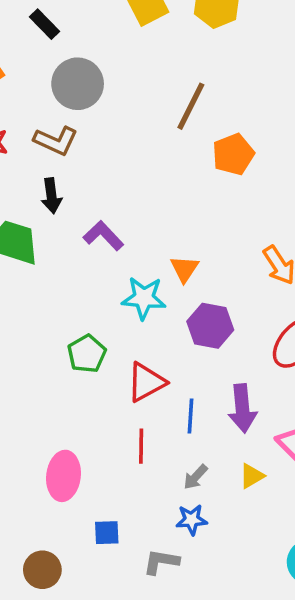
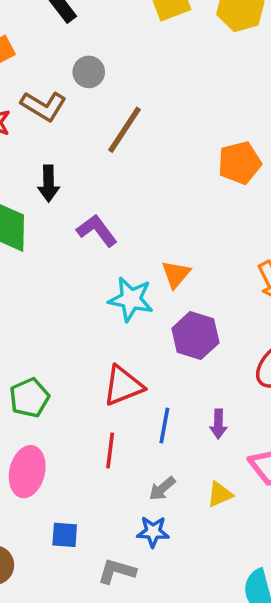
gray circle: (78, 84) -> (89, 72), size x0.6
brown line: (191, 106) -> (124, 130), moved
brown L-shape: (56, 141) -> (44, 106), moved
green pentagon: (87, 354) -> (29, 398), moved
purple arrow: (242, 408) -> (218, 424), size x0.6

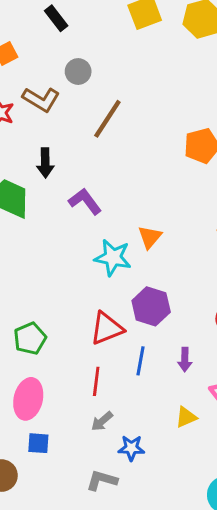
purple hexagon: (195, 336) -> (151, 306), moved
gray arrow: (162, 489) -> (102, 421), moved
blue square: (65, 535) -> (38, 443), moved

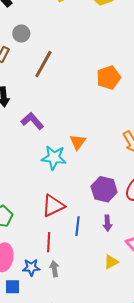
purple hexagon: (151, 306) -> (104, 189), moved
gray arrow: (102, 421) -> (54, 269), turned 126
blue star: (131, 448) -> (31, 267), moved

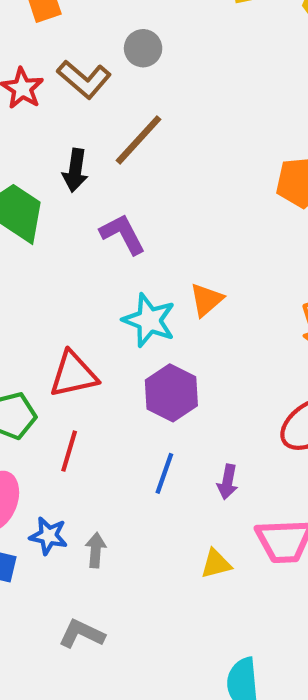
brown line: (43, 64) -> (138, 140), moved
purple hexagon: (104, 189) -> (171, 393), moved
red triangle: (53, 206) -> (73, 374), moved
red line: (49, 242) -> (69, 451), moved

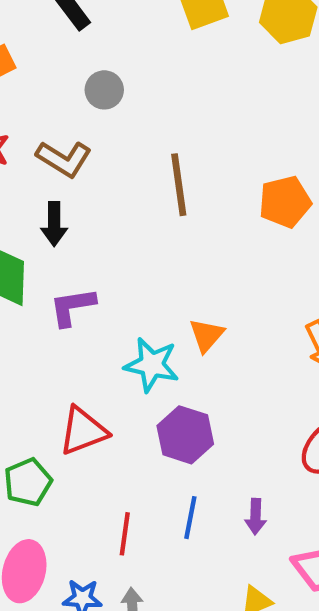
brown L-shape: (84, 79) -> (64, 159), moved
brown line: (138, 140) -> (179, 185), moved, turned -42
purple L-shape: (123, 234) -> (72, 307), moved, turned -63
red line: (69, 451) -> (125, 534), moved

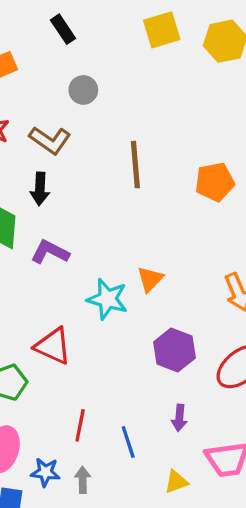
purple L-shape: (72, 307) -> (50, 252), turned 33
red triangle: (83, 431) -> (53, 346), turned 42
purple hexagon: (185, 435) -> (174, 350), moved
blue line: (190, 518) -> (128, 442), moved, turned -32

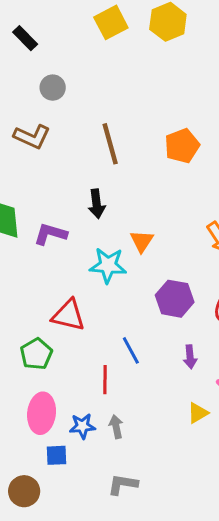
black arrow: (40, 189) -> (97, 204), moved
blue line: (128, 442) -> (131, 350), moved

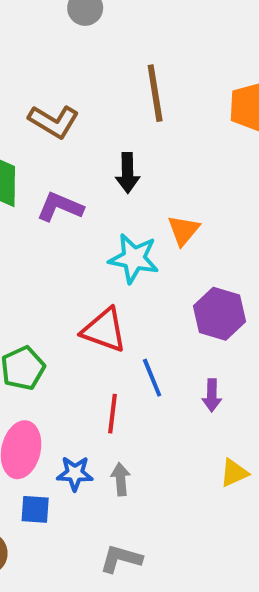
brown L-shape: (32, 137) -> (54, 121), moved
red triangle: (68, 315) -> (104, 330), moved
purple arrow: (190, 357) -> (212, 395), moved

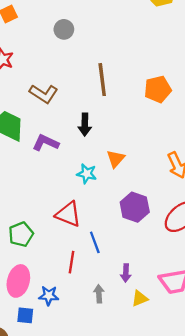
cyan star: (134, 258) -> (87, 174), size x0.7
purple arrow: (212, 395) -> (126, 273), moved
gray arrow: (121, 479) -> (99, 294), moved

